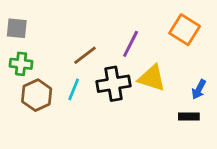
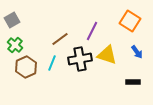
gray square: (17, 28) -> (12, 20), turned -35
green cross: (21, 64) -> (15, 45), turned 35
blue arrow: (199, 89) -> (137, 52), moved, turned -64

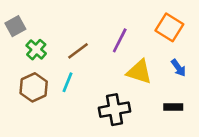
green cross: (15, 45) -> (36, 50), moved
black cross: (80, 59) -> (115, 110), moved

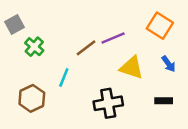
purple line: (120, 40) -> (113, 38), turned 40
brown line: (78, 51) -> (86, 48), moved
brown hexagon: (34, 87) -> (32, 98), moved

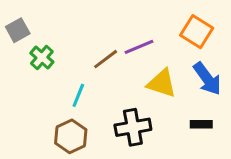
blue arrow: (169, 64) -> (207, 79), size x1.6
brown hexagon: (32, 98) -> (71, 136), moved

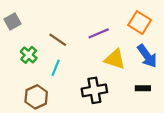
green cross: (42, 58) -> (29, 55), moved
brown line: (106, 59) -> (58, 40), moved, turned 72
brown hexagon: (71, 136) -> (36, 97), moved

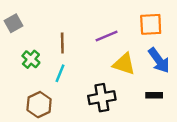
orange square: (140, 23) -> (151, 24), turned -35
brown line: (58, 40) -> (62, 43), turned 54

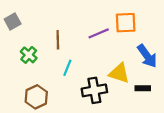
orange square: (151, 24) -> (126, 23), moved
yellow triangle: (124, 64) -> (119, 73), moved
cyan line: (60, 73) -> (67, 68), moved

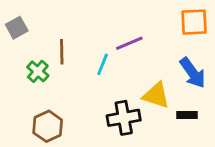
orange square: (126, 23) -> (194, 22), moved
brown line: (58, 40) -> (62, 52), moved
cyan line: (67, 68) -> (103, 64), moved

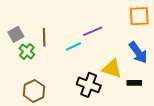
gray square: (17, 28) -> (16, 34), moved
cyan line: (103, 64) -> (73, 46), turned 42
black cross: (124, 118) -> (89, 85), turned 30

